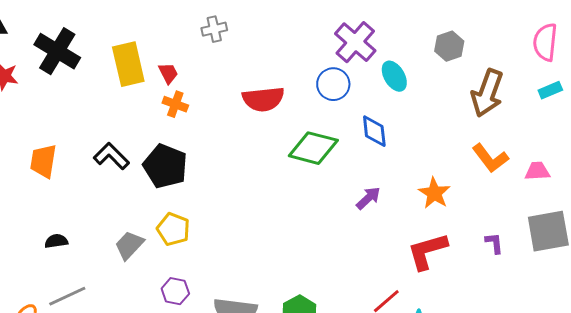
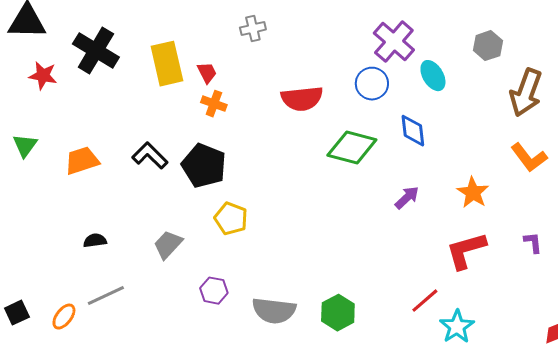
orange trapezoid: (43, 161) -> (82, 161), turned 63
yellow pentagon: (173, 229) -> (231, 219), moved

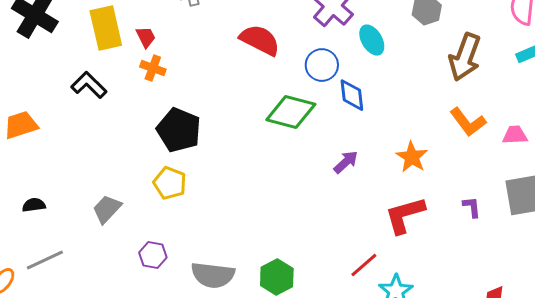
blue circle: (372, 84) -> (322, 65), moved
red semicircle: (302, 99) -> (260, 40), moved, turned -147
black L-shape: (150, 156) -> (89, 85), moved
black pentagon: (204, 166) -> (179, 130), moved

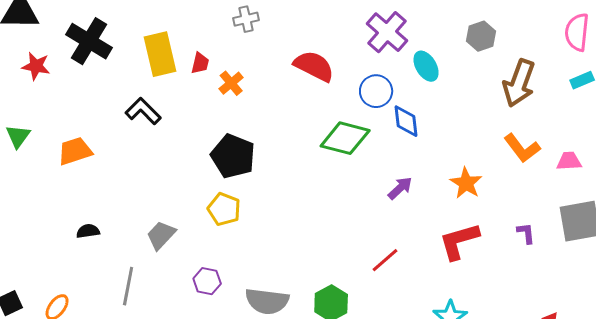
red trapezoid: (146, 37) -> (200, 63), turned 40
orange cross: (153, 68) -> (231, 83), moved, turned 30
gray line: (45, 260) -> (128, 286), moved, turned -54
red line: (364, 265) -> (385, 260), moved

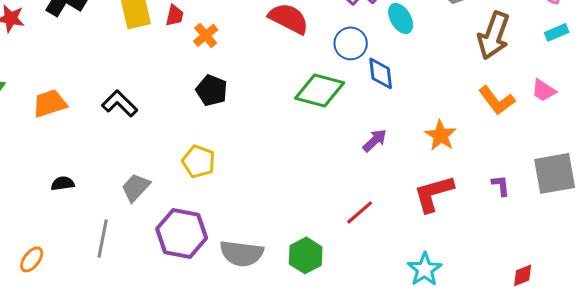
black L-shape: (143, 111) -> (120, 103), moved
black pentagon: (233, 156) -> (212, 90), moved, size x0.7
pink trapezoid: (569, 161) -> (544, 90), moved, turned -144
purple hexagon: (207, 281) -> (182, 233), size x1.8

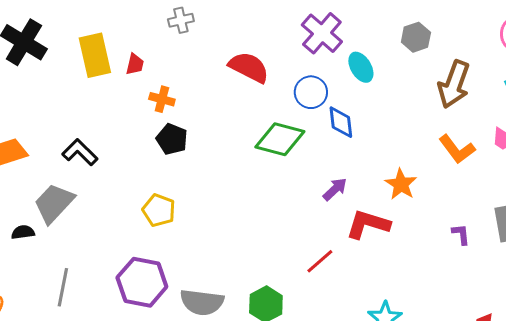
orange cross: (206, 35) -> (162, 99), moved, turned -35
gray trapezoid: (136, 187) -> (54, 203), moved, size x1.4
red L-shape: (434, 193) -> (368, 224), moved, turned 33

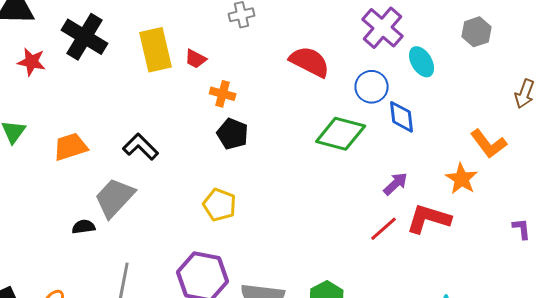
red trapezoid: (135, 64) -> (196, 59), turned 105
brown arrow: (454, 84) -> (525, 94), moved, size x0.6
orange L-shape: (457, 149) -> (489, 144), moved
red line: (320, 261) -> (384, 229), moved

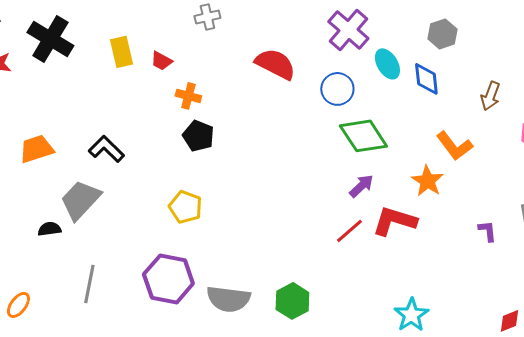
yellow rectangle: (156, 50) -> (121, 52), size x0.7
blue diamond: (402, 117) -> (426, 79), moved
green diamond: (341, 134) -> (363, 136), moved, turned 42

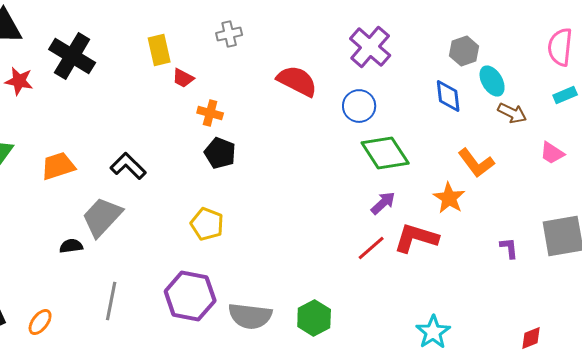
yellow rectangle: (121, 52) -> (159, 50), moved
cyan ellipse: (387, 64) -> (492, 81), moved
brown arrow: (490, 96) -> (512, 113), turned -84

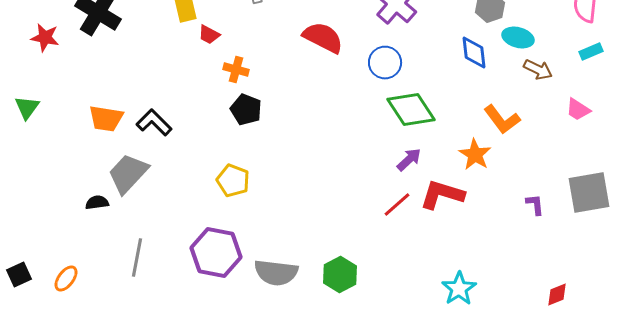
cyan ellipse: (492, 81) -> (518, 38), turned -44
orange trapezoid: (58, 166) -> (106, 118), moved, turned -153

